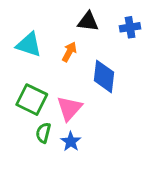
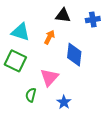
green square: (32, 100) -> (15, 61), moved
blue star: (71, 141) -> (64, 102), moved

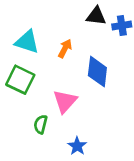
black triangle: (63, 15) -> (96, 16), moved
blue star: (64, 102) -> (77, 146), moved

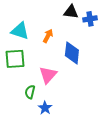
green square: (20, 80) -> (15, 59), turned -30
blue star: (77, 146) -> (45, 108), moved

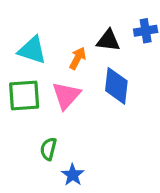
black triangle: (71, 12) -> (108, 40), moved
pink triangle: (48, 75) -> (66, 95), moved

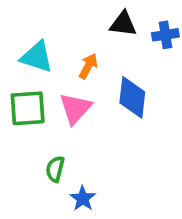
black triangle: (108, 40) -> (123, 24), moved

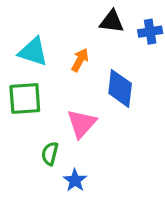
pink triangle: (75, 108) -> (82, 124), moved

